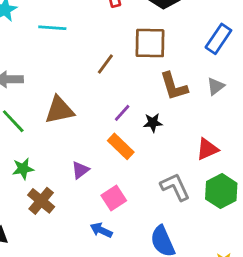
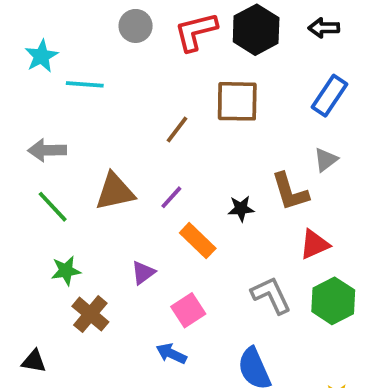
cyan line: (52, 28) -> (85, 84), moved
brown L-shape: (174, 86) -> (290, 192), moved
purple line: (122, 113) -> (171, 197), moved

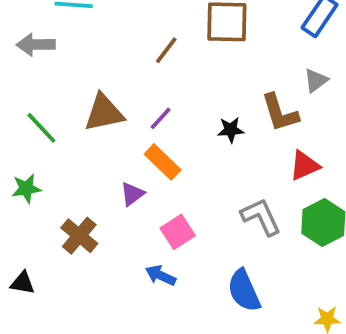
gray arrow: (47, 150) -> (36, 45), moved
orange rectangle: (198, 241) -> (163, 162), moved
green star: (66, 271) -> (26, 188), moved

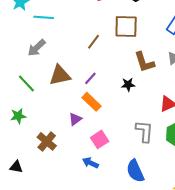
gray arrow: (36, 45) -> (37, 48), moved, turned -42
brown L-shape: (280, 113) -> (144, 62), moved
gray L-shape: (261, 217) -> (144, 131), turned 30

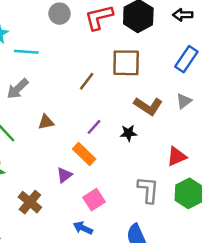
brown L-shape: (144, 62) -> (148, 106), turned -40
brown triangle: (60, 75) -> (46, 122), size x0.6
purple line: (90, 78) -> (94, 127), moved

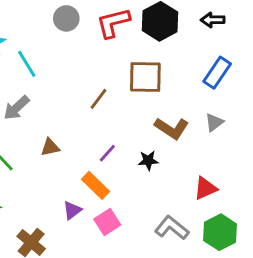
cyan line: (26, 52) -> (27, 64), turned 55
gray L-shape: (148, 190) -> (172, 228), turned -56
pink square: (94, 200) -> (107, 222), moved

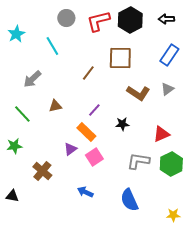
cyan line: (27, 64) -> (52, 46), moved
black star: (148, 160) -> (122, 124), moved
gray L-shape: (172, 228) -> (138, 161), turned -30

